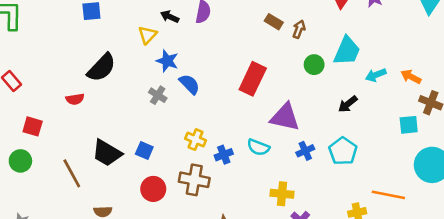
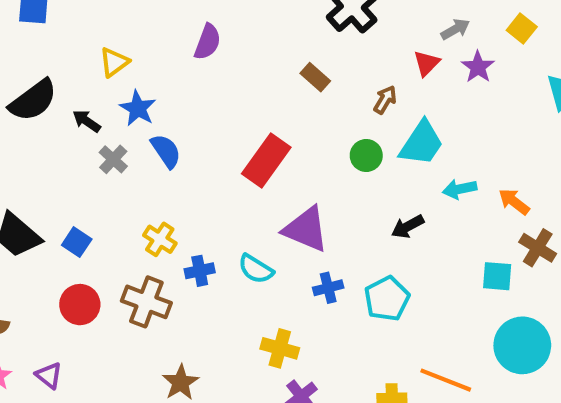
black arrow: (170, 17) -> (87, 121), moved
brown arrow: (299, 29) -> (385, 100), moved

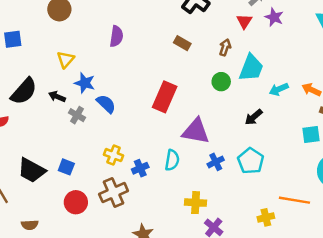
cyan semicircle: (256, 269) -> (172, 160), turned -100
brown cross: (146, 302) -> (114, 192), turned -32

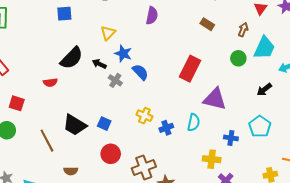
blue cross: (216, 162) -> (231, 138), moved, turned 32
brown cross: (114, 192) -> (144, 168), moved

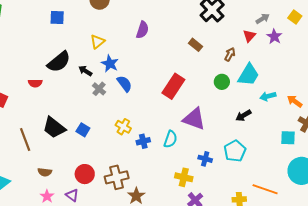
red circle: (111, 154) -> (85, 174), moved

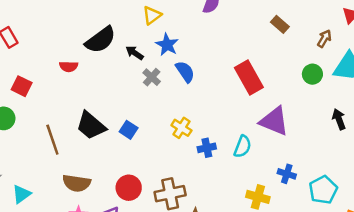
red rectangle: (173, 86) -> (249, 78), turned -65
black arrow: (243, 115) -> (339, 119), turned 98
cyan pentagon: (235, 151) -> (323, 190), moved
brown semicircle: (45, 172) -> (77, 183), size x1.5

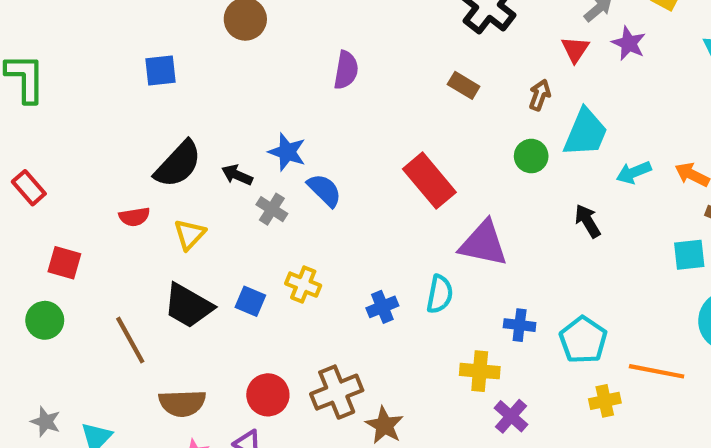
yellow triangle: (152, 15) -> (190, 234), moved
yellow cross: (181, 128) -> (303, 285), moved

